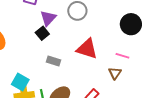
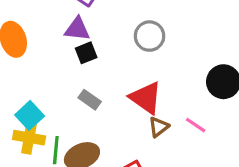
purple triangle: (48, 18) -> (77, 29), moved, turned 36
brown triangle: (115, 73) -> (159, 127), moved

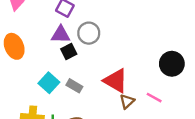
gray circle: (150, 36) -> (89, 33), moved
cyan square: (30, 115) -> (49, 83), moved

